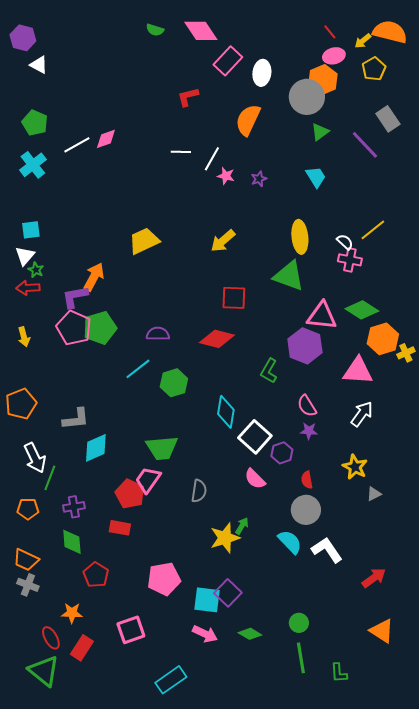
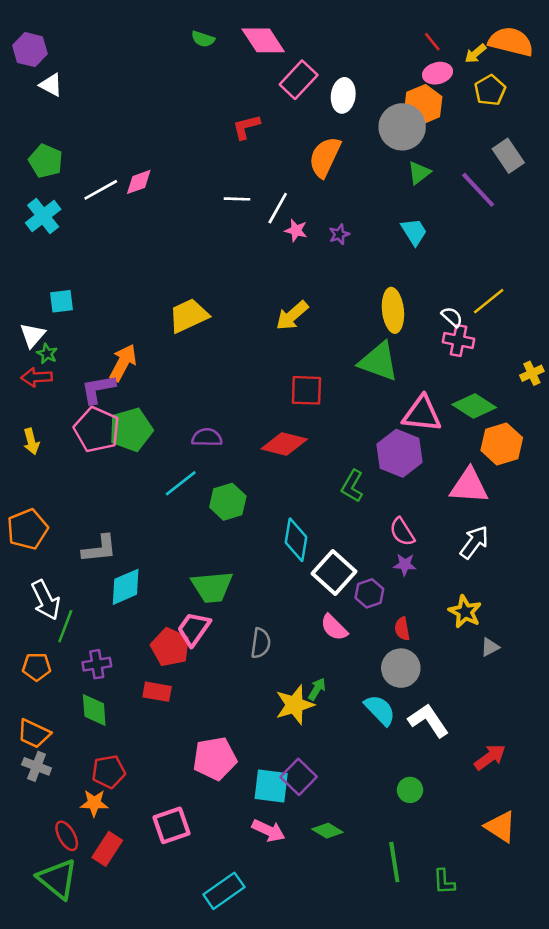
cyan square: (31, 230) -> (61, 301), moved
yellow cross: (406, 353) -> (532, 373), moved
red pentagon: (96, 575) -> (109, 772), moved, turned 30
green circle: (299, 623) -> (410, 790), moved

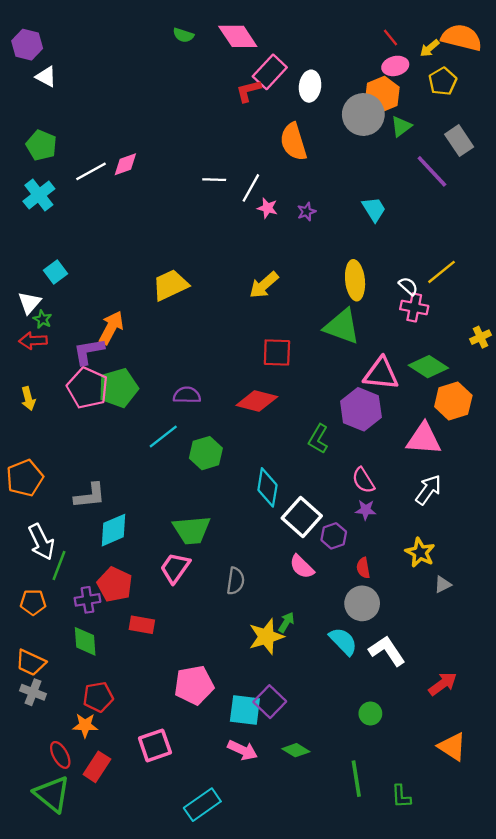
red L-shape: (246, 127) -> (248, 91), moved
orange semicircle: (325, 157) -> (293, 142), turned -42
green triangle: (419, 173) -> (401, 126), moved
cyan square: (61, 301) -> (56, 272), turned -30
red pentagon: (170, 647) -> (115, 584), moved

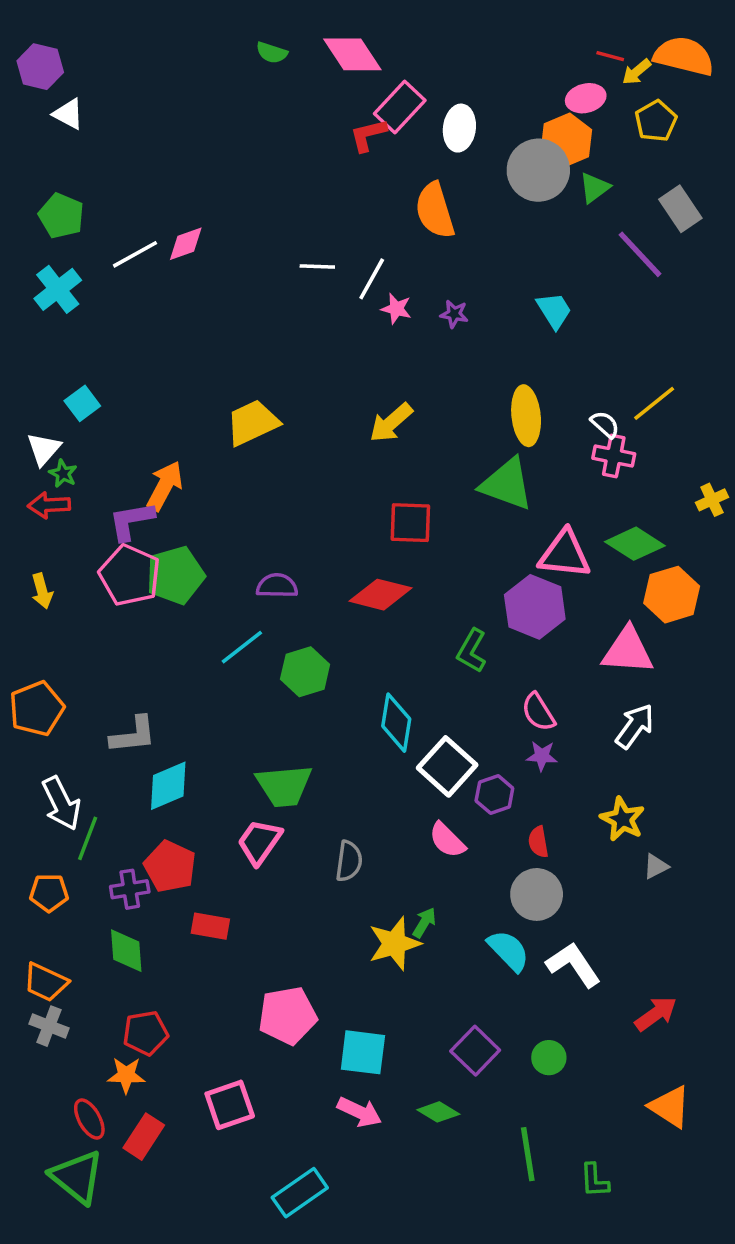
red line: (391, 38) -> (610, 56), moved, turned -36
purple star: (306, 212) -> (454, 314), turned 30
purple square: (270, 702) -> (475, 1051), moved

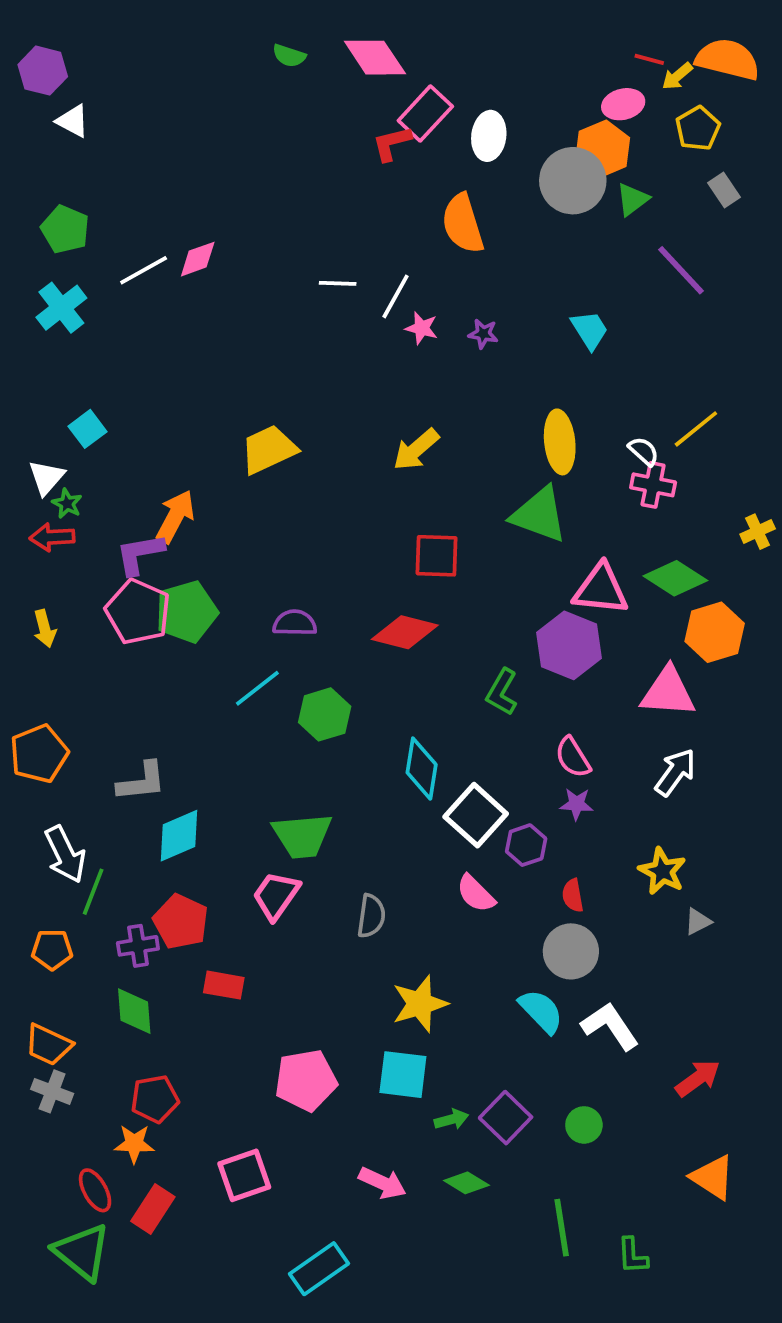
gray rectangle: (680, 209) -> (724, 190), moved, size x0.7
green arrow: (424, 923) -> (451, 1119), moved, turned 44
cyan square: (363, 1052) -> (403, 1075), moved

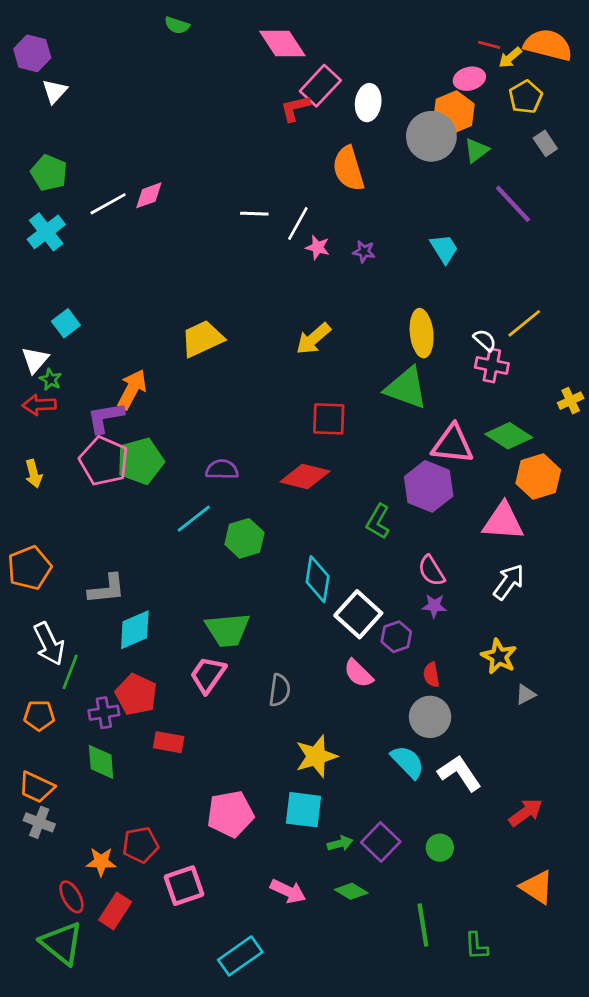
green semicircle: (289, 56) -> (177, 25), moved
white triangle: (73, 121) -> (55, 91), turned 44
red pentagon: (155, 1099) -> (140, 845), moved

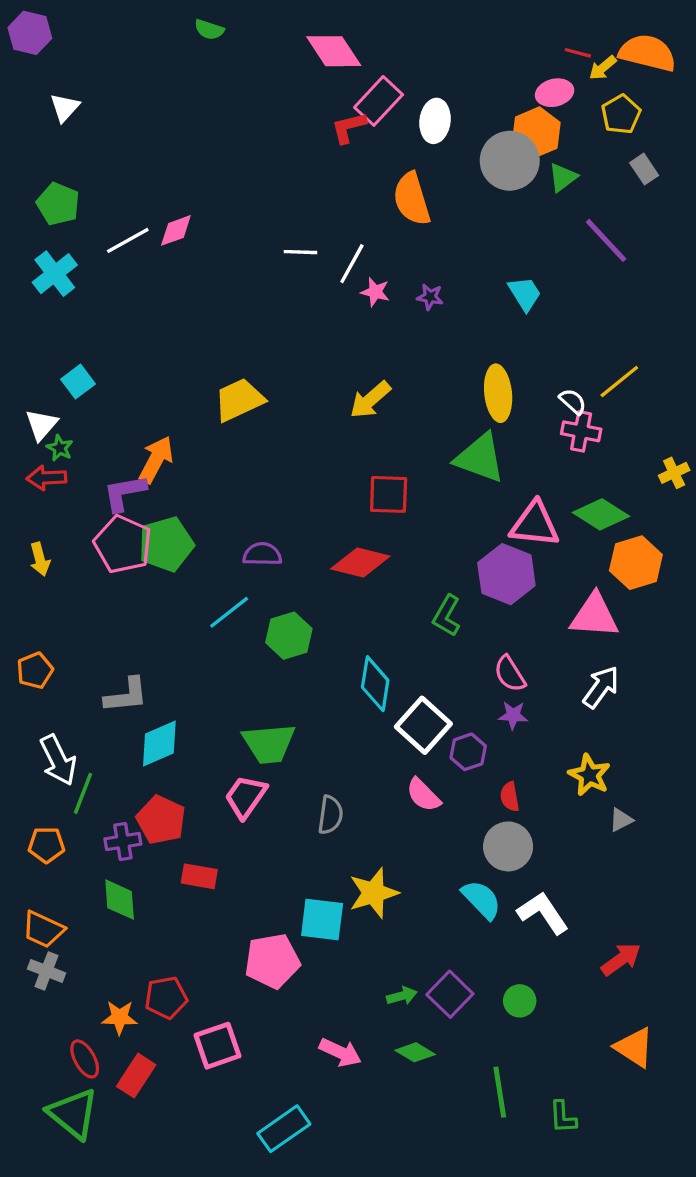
purple hexagon: (32, 53) -> (30, 33), moved
orange pentagon: (29, 568) -> (35, 670), size x0.7
cyan square: (303, 810) -> (322, 919), moved

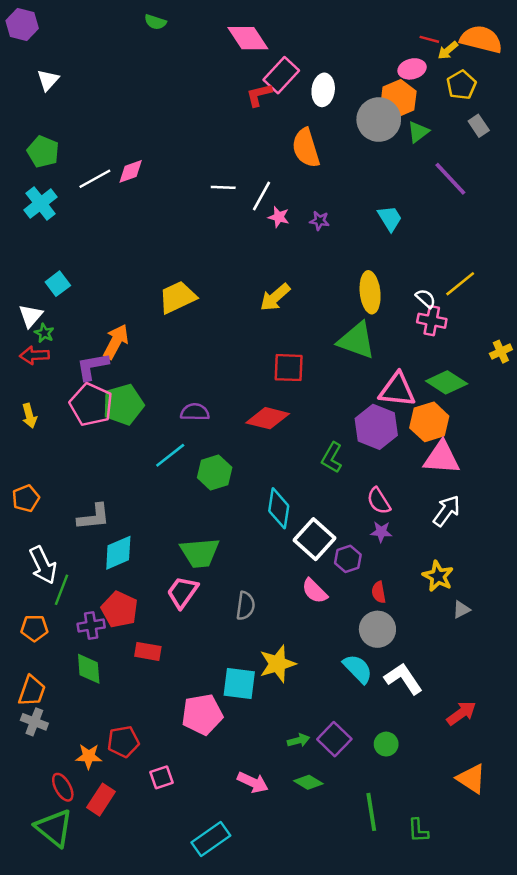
orange hexagon: (636, 563) -> (429, 422), moved
orange trapezoid: (43, 929) -> (32, 691), turned -96
pink square: (218, 1046) -> (161, 777), size x0.7

